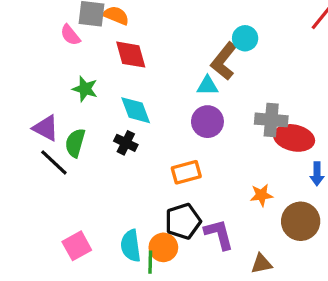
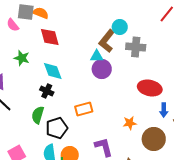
gray cross: (271, 120) -> (136, 47), moved
purple circle: (207, 122) -> (102, 69), moved
green semicircle: (75, 143) -> (38, 115), moved
black pentagon: (183, 221) -> (57, 128), moved

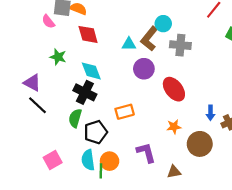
cyan triangle: (97, 56) -> (129, 44), moved
red ellipse: (150, 88) -> (174, 89), moved, turned 40
black cross: (47, 91) -> (85, 92), size x1.5

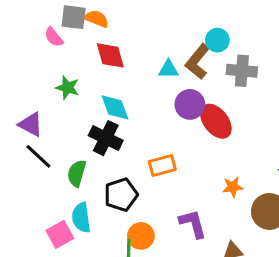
red ellipse: (174, 89) -> (216, 121), moved
green semicircle: (75, 118) -> (77, 173), moved
cyan semicircle: (88, 160) -> (81, 218), moved

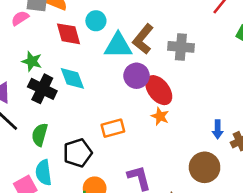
pink semicircle: (54, 37) -> (20, 18), turned 96
cyan circle: (217, 40) -> (96, 21), moved
cyan triangle: (168, 69) -> (118, 46), size x1.6
black cross: (106, 138) -> (42, 89), moved
orange star: (233, 187) -> (160, 116), moved, turned 30

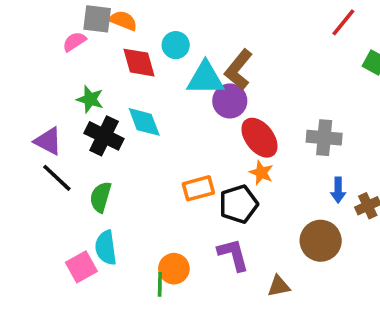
gray cross: (181, 47) -> (324, 138), moved
purple circle: (136, 76) -> (230, 101), moved
black pentagon: (78, 153) -> (239, 204), moved

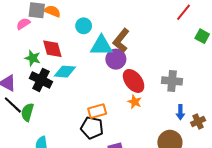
red diamond: (139, 63) -> (52, 49), moved
cyan diamond: (144, 122) -> (65, 72), turned -65
green semicircle: (101, 197) -> (27, 112), moved
black pentagon: (239, 204) -> (92, 128), moved, turned 30

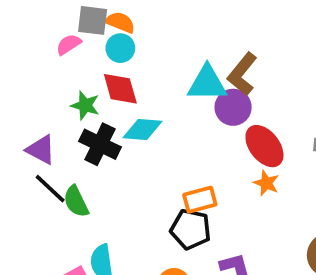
cyan circle: (84, 26) -> (120, 48), moved
green semicircle: (27, 112) -> (76, 202), turned -42

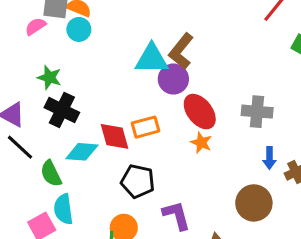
red diamond: (120, 89) -> (114, 136), moved
cyan diamond: (142, 129) -> (82, 152), moved
orange rectangle: (200, 200) -> (145, 127), moved
green semicircle: (76, 202) -> (51, 174), moved

